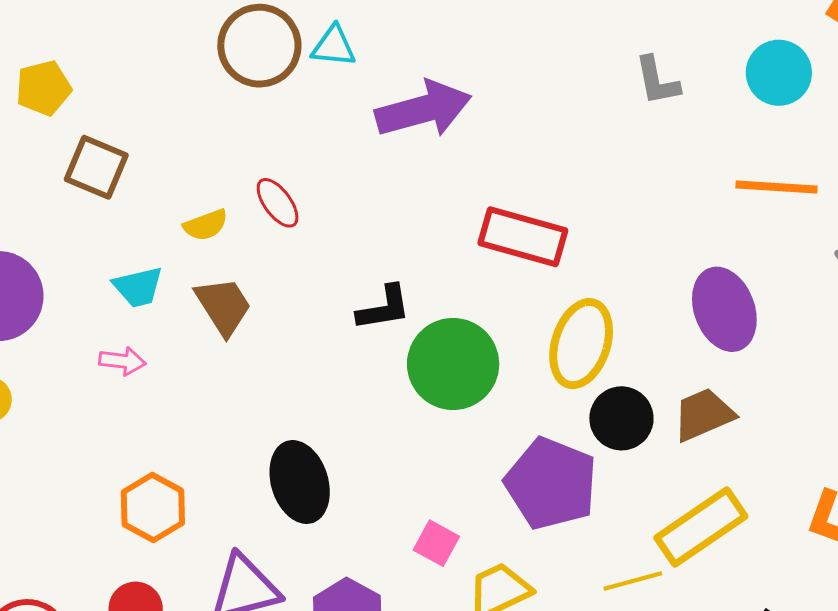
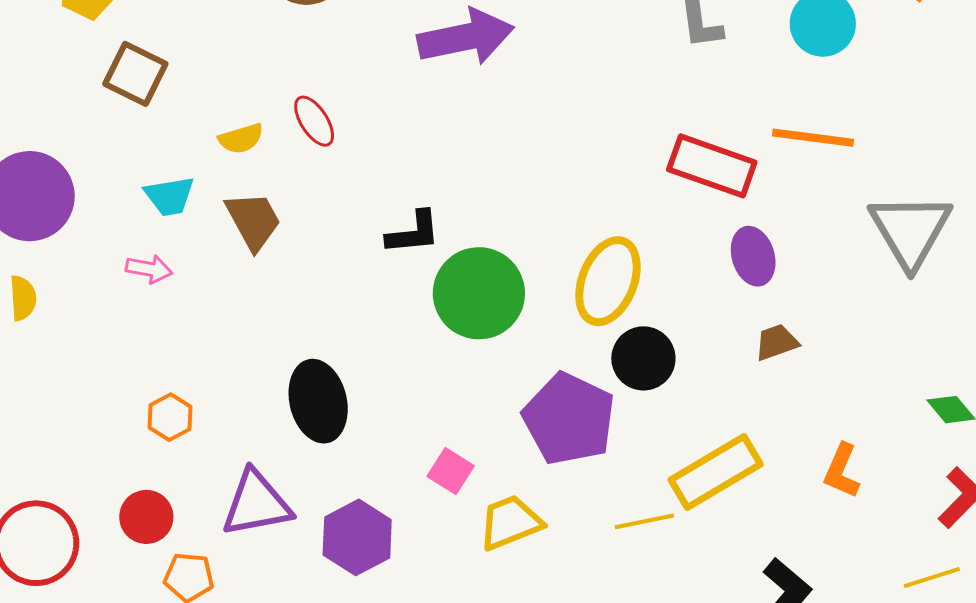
red rectangle: (523, 237) -> (712, 166), moved
purple ellipse: (724, 309) -> (753, 256), size x0.7
brown trapezoid: (703, 415) -> (777, 342), moved, size x0.7
orange hexagon: (153, 508) -> (170, 417), size x0.7

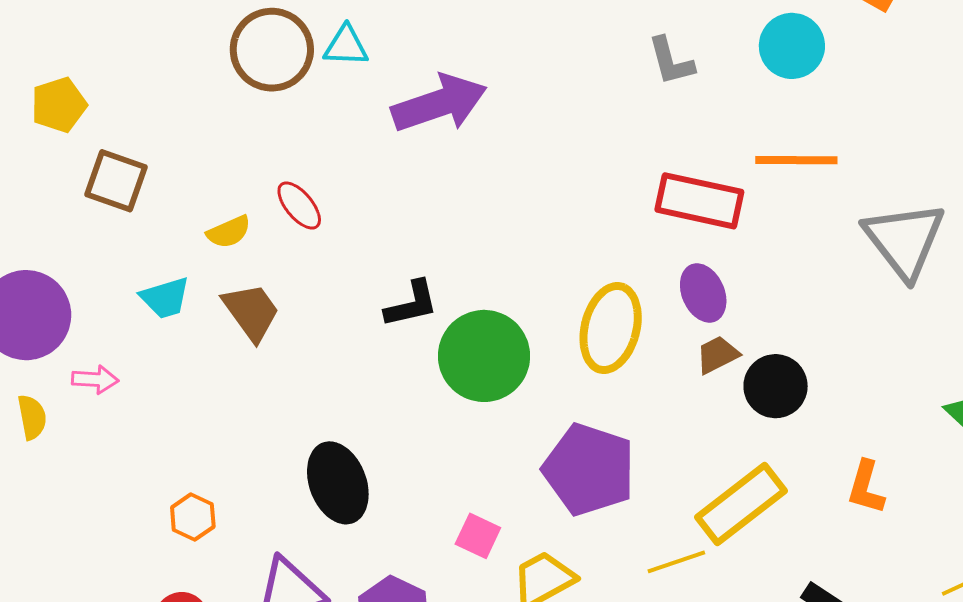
purple ellipse: (753, 256) -> (703, 293), moved
pink arrow: (149, 269) -> (95, 379), moved
brown trapezoid: (777, 342) -> (717, 355), moved
black circle: (643, 358) -> (776, 386), moved

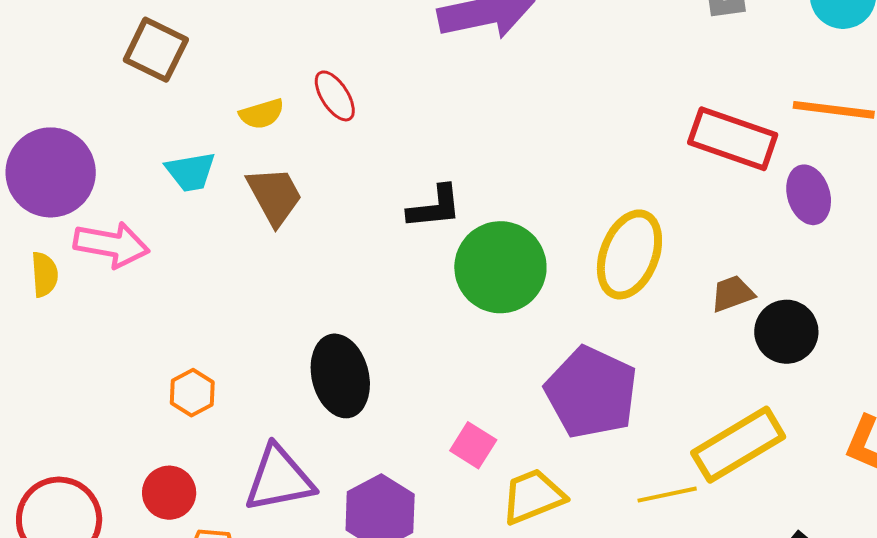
purple ellipse: (703, 293) -> (809, 195), moved
pink arrow: (95, 379) -> (112, 245), size x1.6

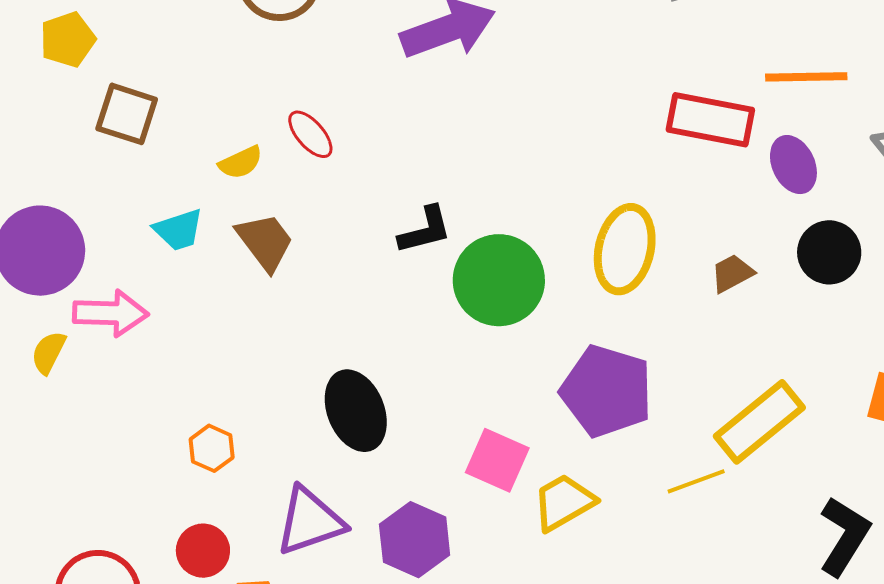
yellow semicircle: (44, 274) -> (48, 352), turned -141
black circle: (786, 332) -> (829, 252), moved
pink square: (473, 445) -> (497, 460), size x1.4

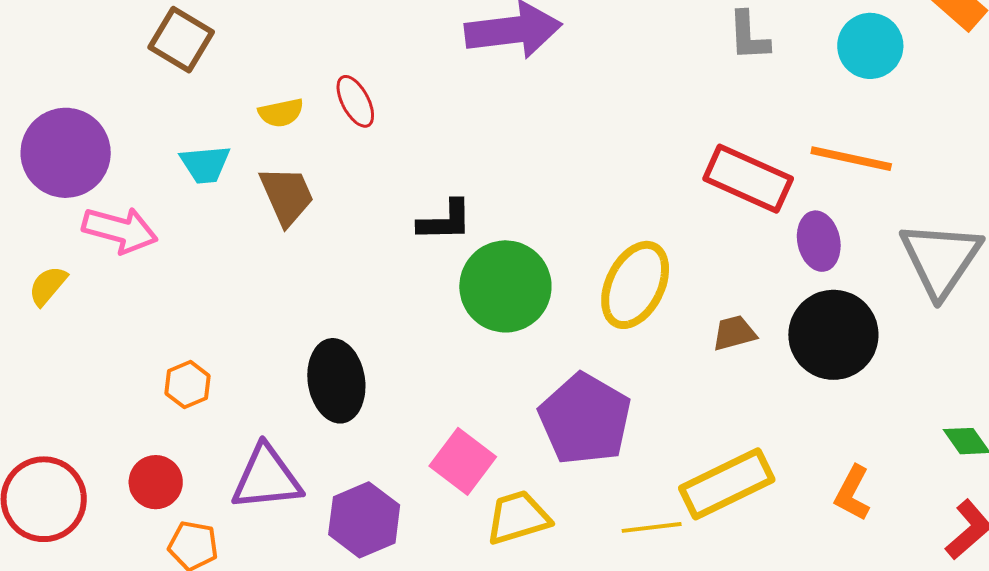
black circle: (829, 252) -> (833, 335), size x1.4
yellow semicircle: (48, 352) -> (48, 286), moved

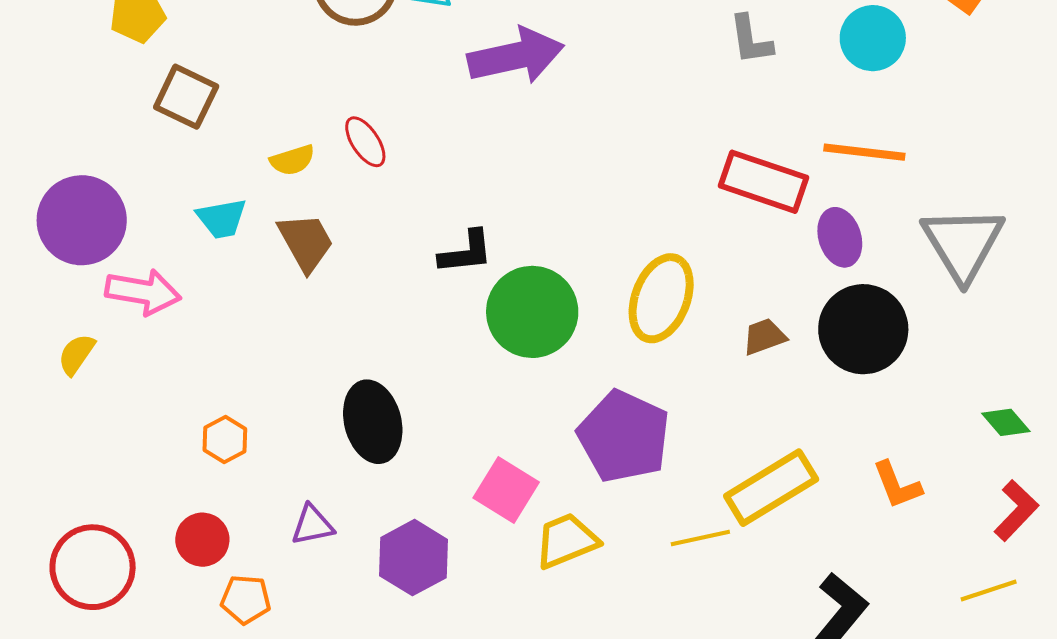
purple triangle: (266, 478) -> (312, 525), size x0.6
orange L-shape: (852, 493) -> (897, 485), turned -44

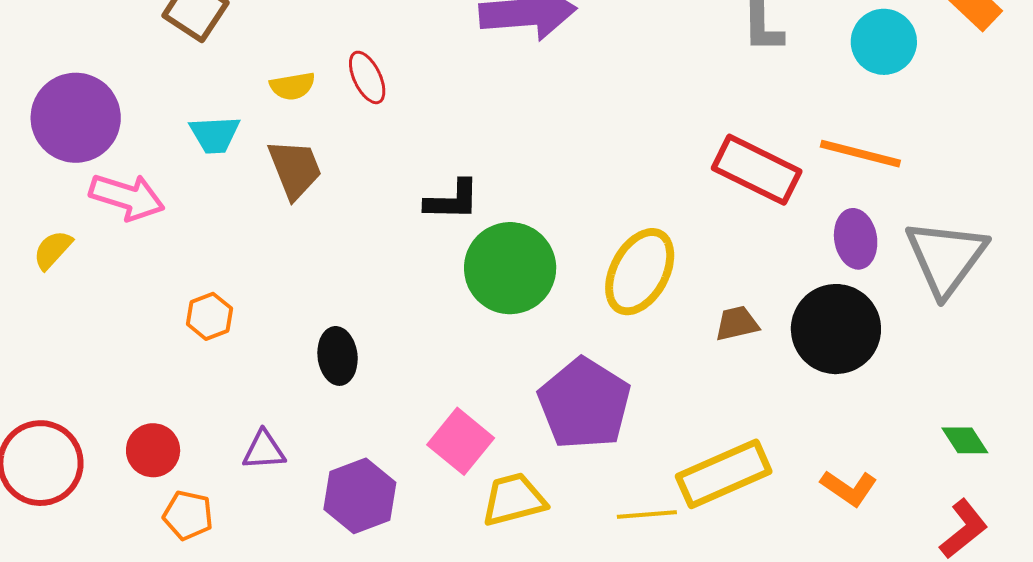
purple ellipse: (840, 237) -> (856, 239), moved
black ellipse: (373, 422) -> (338, 356), size x0.7
orange hexagon: (225, 440) -> (210, 316), moved
orange L-shape: (897, 485) -> (849, 488), turned -42

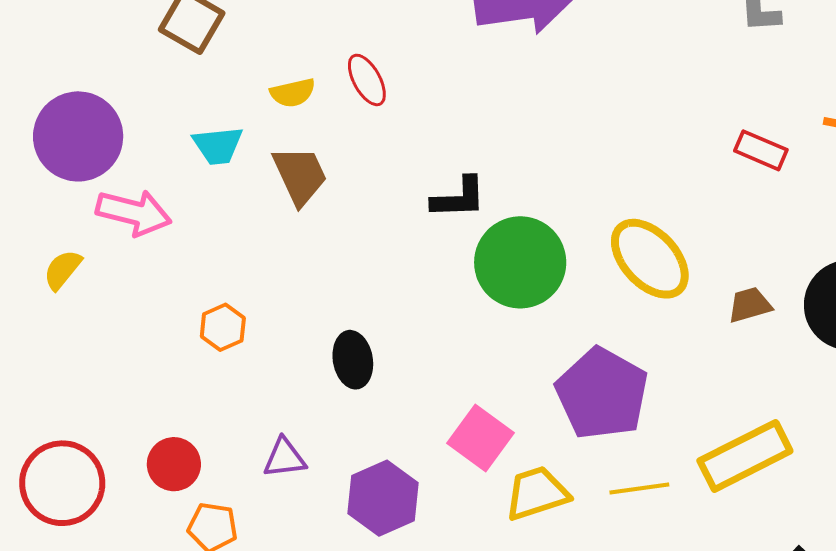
red rectangle: (757, 170) -> (761, 150), size x0.6
yellow ellipse: (640, 272) -> (650, 259), turned -68
yellow line: (647, 515) -> (639, 489), moved

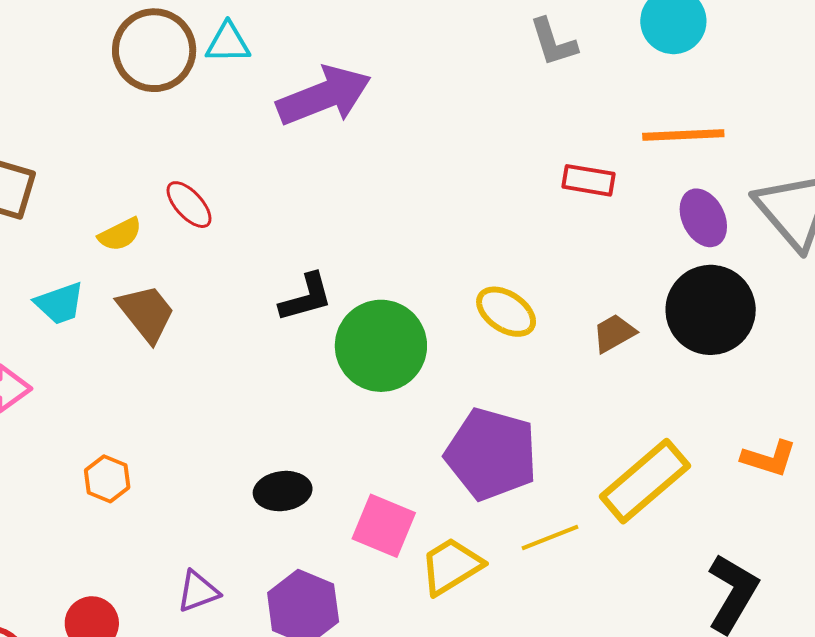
yellow ellipse: (650, 259) -> (506, 312), size x0.7
black ellipse: (353, 360) -> (283, 491), moved, turned -74

